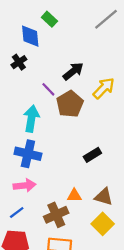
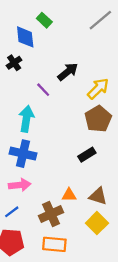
brown pentagon: (70, 104) -> (98, 119), moved

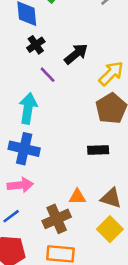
black cross: (14, 63) -> (36, 45), moved
black rectangle: (87, 155) -> (98, 150), turned 30

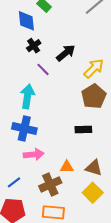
pink arrow: (20, 185) -> (34, 154), moved

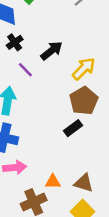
black rectangle: (83, 130) -> (73, 128), moved, turned -35

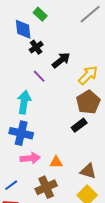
black cross: (15, 42) -> (36, 47), moved
orange triangle: (53, 182) -> (56, 162), moved

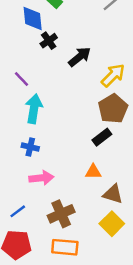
purple line: (39, 76) -> (22, 79), moved
blue cross: (21, 133) -> (30, 147), size x0.6
orange triangle: (56, 162) -> (93, 172), moved

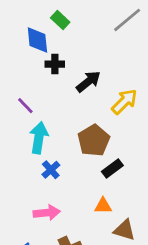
black cross: (49, 41) -> (55, 64), turned 35
brown pentagon: (113, 109) -> (94, 140), moved
blue cross: (30, 147) -> (51, 170), moved, turned 35

